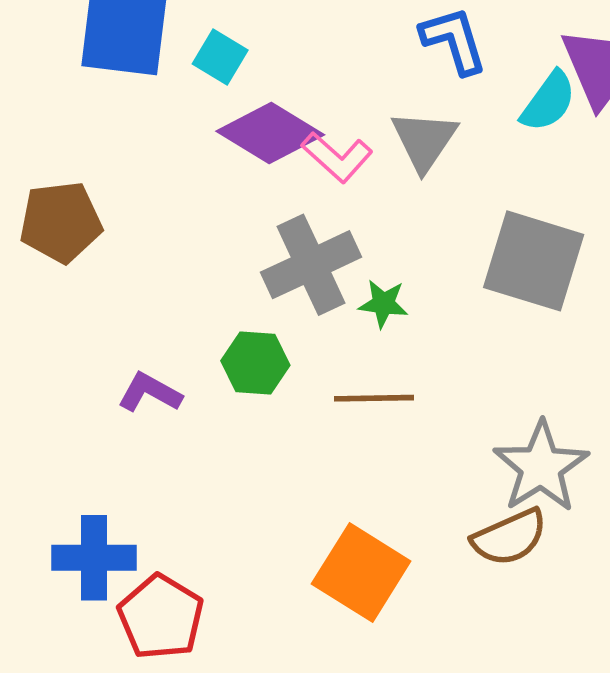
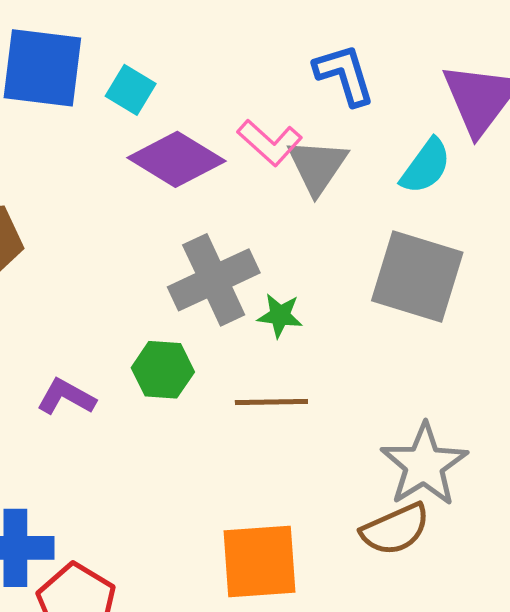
cyan semicircle: (548, 102) -> (426, 166), moved
pink L-shape: (337, 157) -> (270, 142), moved
orange square: (361, 573) -> (260, 561), turned -36

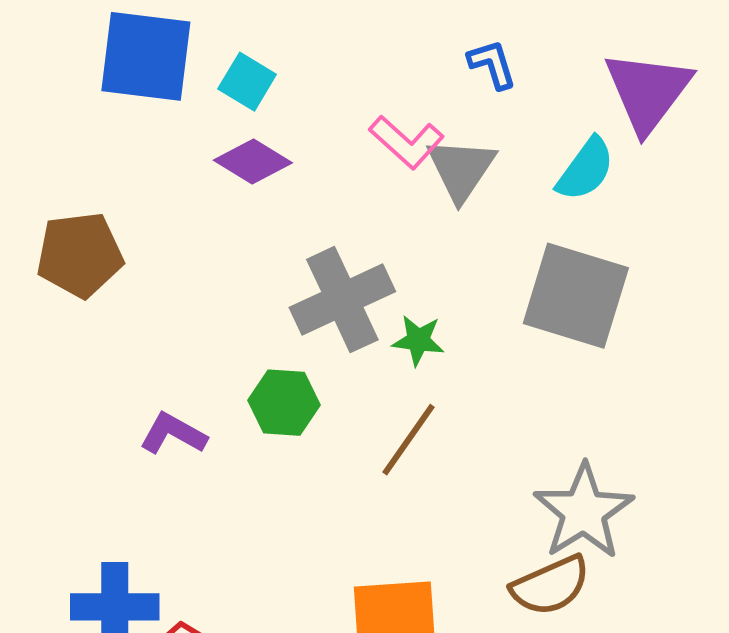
blue L-shape: (344, 75) -> (492, 64), size x0.7
purple diamond: (176, 159) -> (253, 161), moved, size x0.7
brown line: (271, 402) -> (409, 440), turned -54

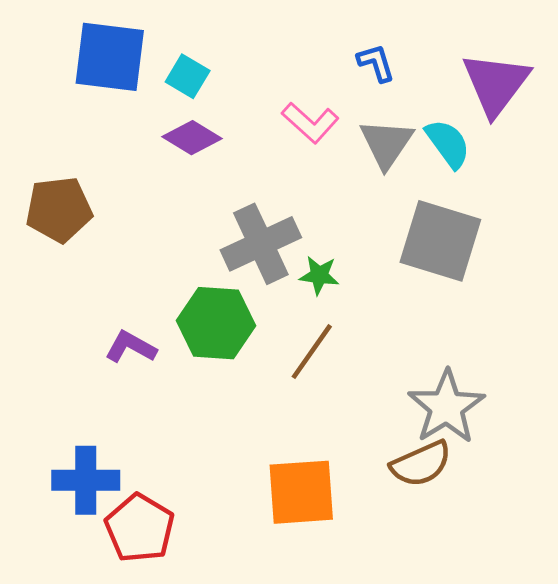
gray triangle: (461, 169) -> (387, 144), moved
cyan semicircle: (586, 169) -> (448, 144), turned -72
green hexagon: (284, 403) -> (216, 323), size x1.4

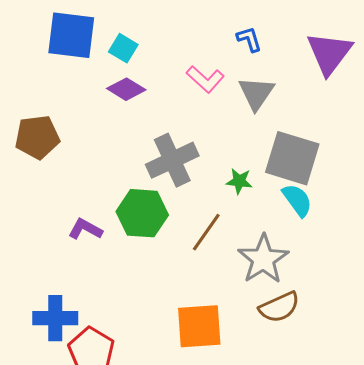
cyan semicircle: (448, 144) -> (297, 200), moved
green star: (319, 275) -> (239, 181), moved
gray star: (446, 407) -> (263, 259), moved

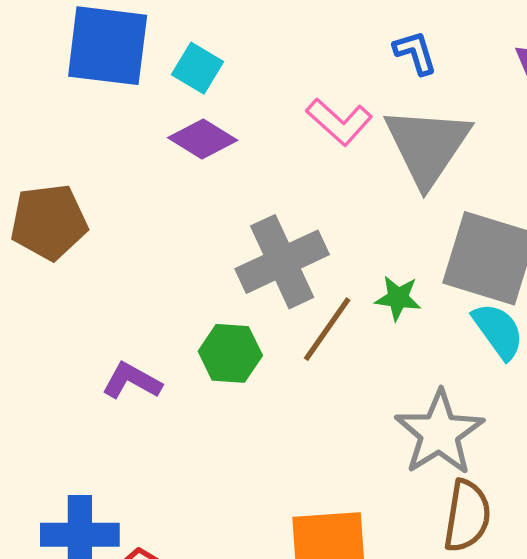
gray triangle: (256, 93) -> (427, 146), size x1.4
green hexagon: (142, 213) -> (230, 353), size x0.7
brown line: (206, 232) -> (327, 329), moved
brown semicircle: (279, 307) -> (467, 516), turned -57

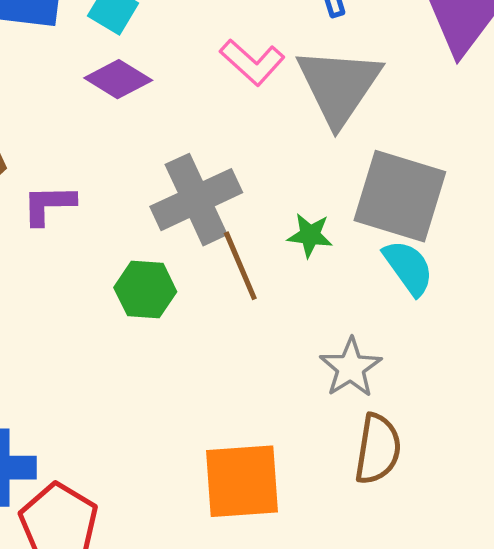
brown line: (327, 329) -> (240, 266), turned -58
purple L-shape: (132, 381) -> (49, 205), moved, turned -30
gray star: (439, 433) -> (351, 368), size x0.7

